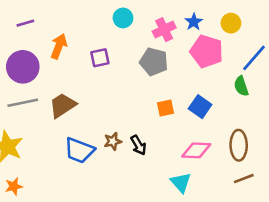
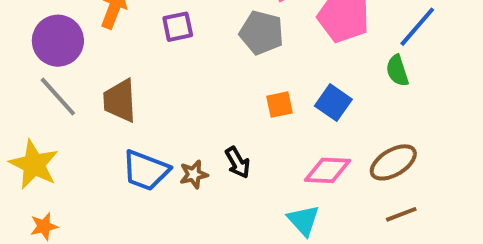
gray line: (23, 103) -> (58, 97), turned 60
brown trapezoid: (63, 105) -> (120, 101), turned -60
brown star: (113, 141) -> (194, 174), moved
brown ellipse: (239, 145) -> (393, 162), turned 60

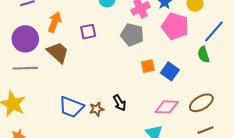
gray line: (58, 97) -> (25, 68), turned -50
brown trapezoid: (120, 101) -> (58, 52), moved, turned 135
orange square: (279, 105) -> (148, 66), moved

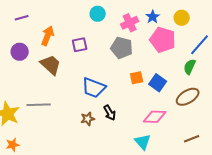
purple circle: (25, 39) -> (20, 52), size x0.7
green semicircle: (203, 55) -> (190, 67), turned 42
gray line: (25, 68) -> (39, 105), moved
brown ellipse: (201, 103) -> (188, 97), moved
blue trapezoid: (71, 107) -> (94, 88), moved

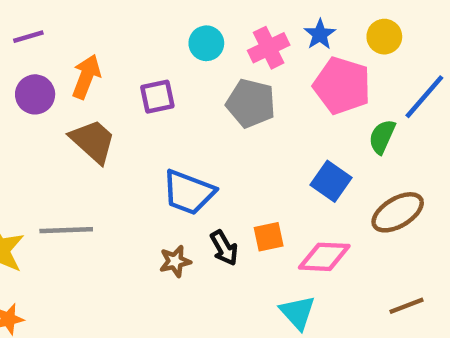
cyan circle: (98, 14) -> (206, 43), moved
purple circle: (20, 52) -> (35, 94), moved
green semicircle: (190, 67) -> (382, 137), moved
orange square: (137, 78) -> (269, 237), moved

